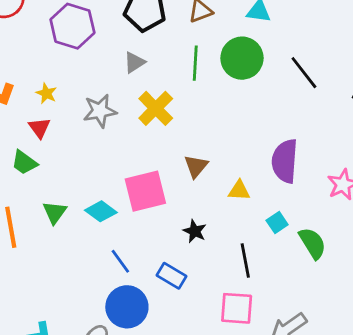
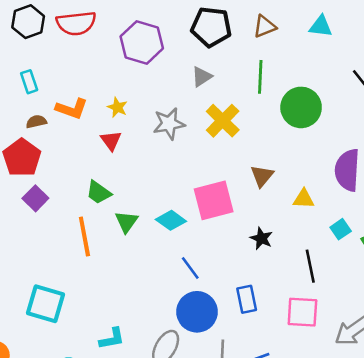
green circle: (242, 58) -> (301, 107), moved
green trapezoid: (24, 163) -> (99, 192), moved
blue rectangle: (171, 276) -> (247, 299), moved, turned 48

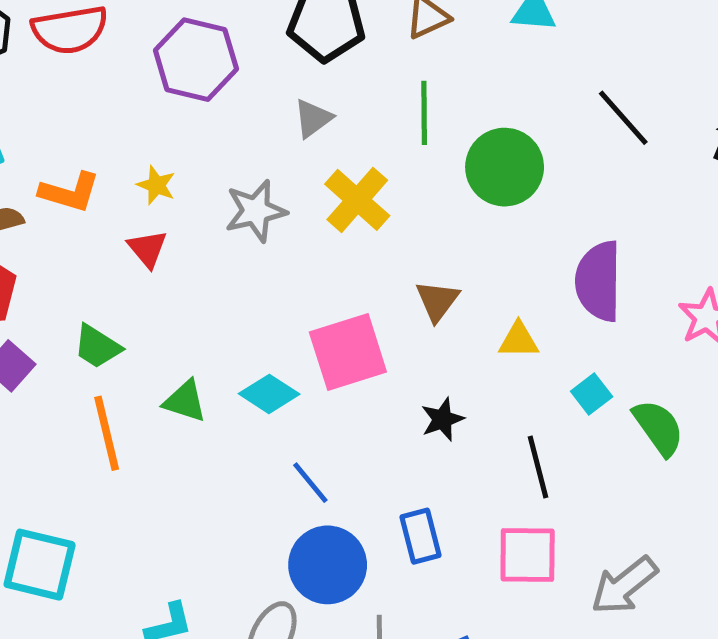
green trapezoid: (99, 192) -> (97, 346), moved
green triangle: (127, 222) -> (185, 401), turned -45
black star: (261, 238) -> (442, 419), turned 30

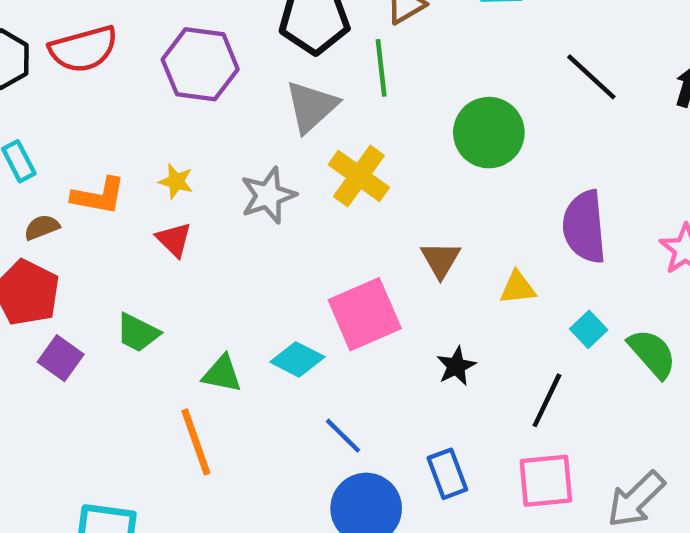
green line: (424, 113) -> (381, 68), moved
gray triangle: (313, 118) -> (311, 107), size x1.5
orange line: (107, 433) -> (196, 442), moved
black line: (538, 467) -> (547, 400), turned 46

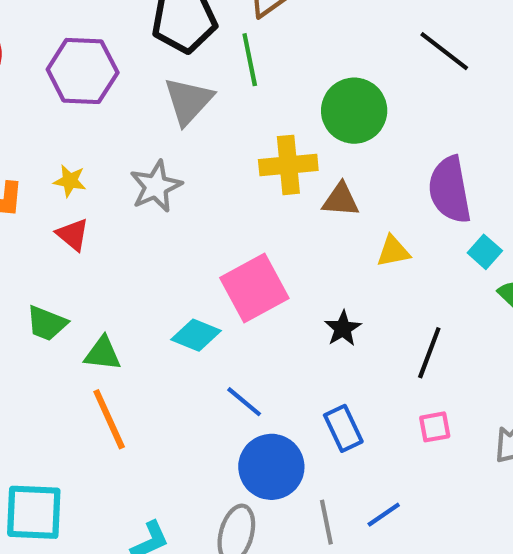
yellow cross: (359, 176) -> (288, 165), moved, turned -36
brown triangle: (441, 260) -> (341, 200), moved, turned -51
cyan square: (589, 329) -> (485, 252), moved
green triangle: (222, 374) -> (103, 353), moved
pink square: (546, 481) -> (435, 427), size x0.6

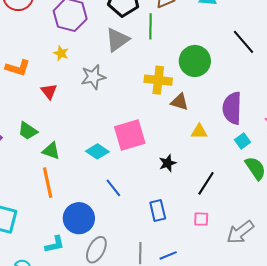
yellow star: (70, 181) -> (61, 53), moved
blue circle: (271, 467) -> (79, 218), moved

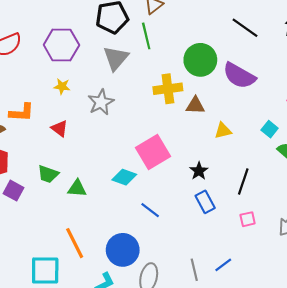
purple semicircle: (232, 108) -> (239, 76), moved, turned -48
orange line: (48, 183) -> (75, 243), moved
blue rectangle: (158, 210) -> (205, 202), moved

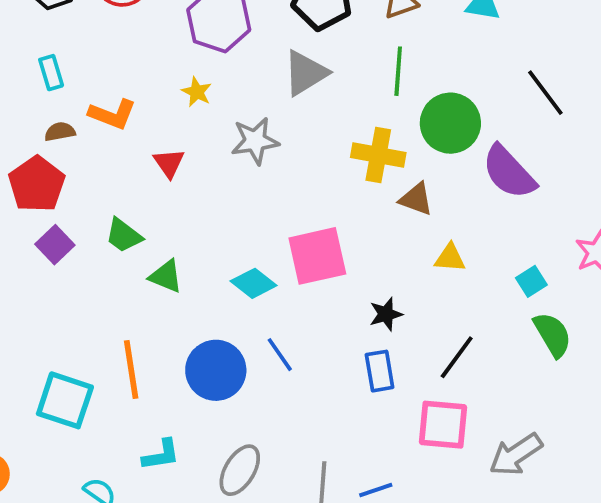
green line: (146, 36) -> (398, 71), moved
pink square: (248, 219) -> (443, 425), size x1.8
blue circle: (123, 250) -> (216, 370), moved

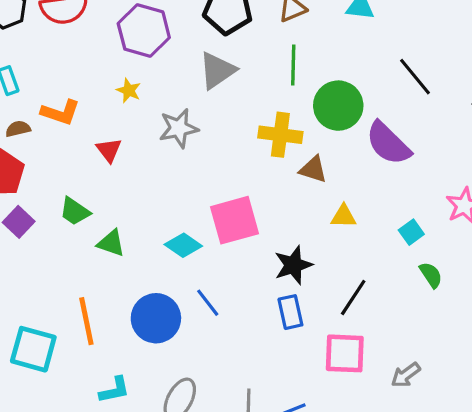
black star: (386, 314) -> (293, 265), size x1.4
green semicircle: (553, 335) -> (431, 275), size x0.7
gray arrow: (516, 455) -> (406, 375), size x0.7

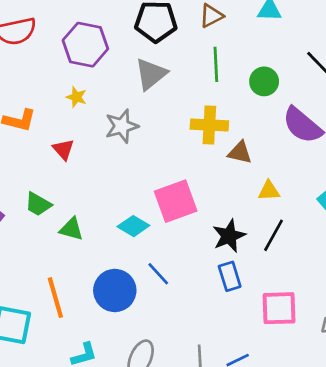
green circle: (338, 106) -> (264, 81), moved, size x0.7
black line: (353, 298) -> (274, 235), moved

